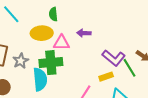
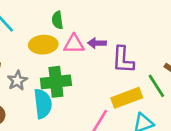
pink triangle: (61, 43) -> (74, 44), moved
purple L-shape: (114, 58) -> (123, 60), moved, turned 55
yellow rectangle: (106, 77) -> (127, 98), size x1.6

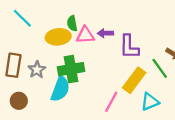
green semicircle: (57, 20) -> (72, 23), moved
yellow rectangle: (127, 98) -> (134, 80), turned -30
cyan semicircle: (43, 104) -> (60, 89), turned 30

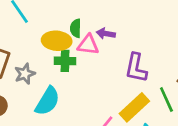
purple arrow: (105, 33) -> (106, 34), moved
green cross: (71, 69) -> (65, 61), moved, size x0.7

